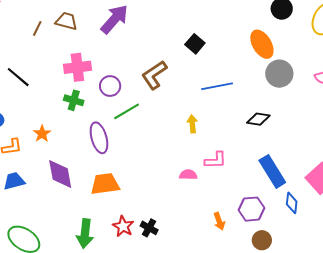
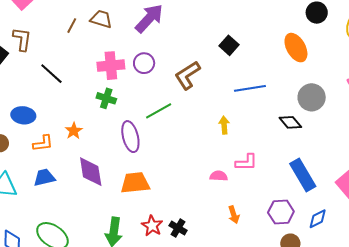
gray circle: (279, 74) -> (312, 97), moved
purple circle: (110, 86) -> (144, 63), moved
black diamond: (258, 119) -> (290, 122), turned 40
blue diamond: (292, 203) -> (318, 219), moved, turned 55
orange arrow: (219, 221) -> (234, 215), moved

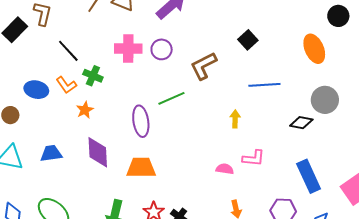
green cross: (106, 98) -> (93, 76), moved
black diamond: (290, 122) -> (301, 123), turned -45
orange L-shape: (43, 143) -> (66, 85), moved, turned 55

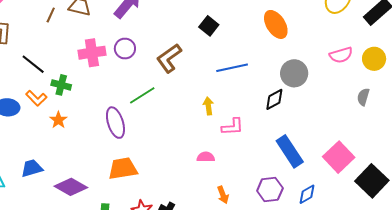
black diamond: (301, 123) -> (274, 99), turned -30
purple diamond: (98, 152) -> (71, 187), moved, turned -48
pink L-shape: (254, 158) -> (233, 127), moved

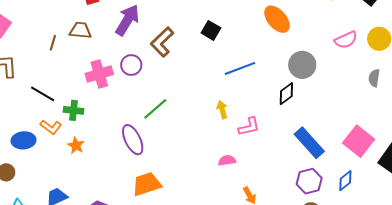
brown L-shape: (169, 58) -> (162, 42), moved
purple hexagon: (270, 189) -> (309, 181), moved
blue diamond: (307, 194) -> (345, 181), moved

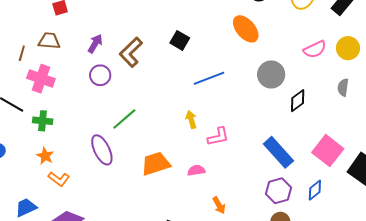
purple arrow: (127, 20) -> (95, 44), moved, size x0.6
pink cross: (99, 74) -> (41, 79), moved, turned 36
black diamond: (286, 94) -> (298, 101), moved
orange L-shape: (51, 127) -> (59, 179), moved
orange trapezoid: (147, 184) -> (156, 164), moved

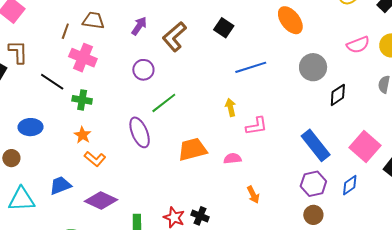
purple circle: (100, 75) -> (143, 70), moved

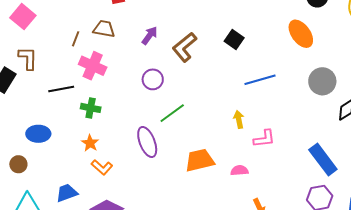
black line: (52, 82) -> (61, 89), turned -45

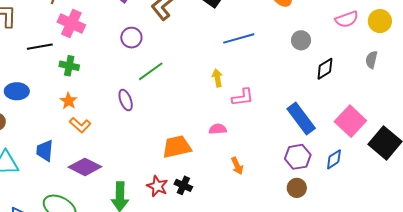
gray circle: (322, 81) -> (301, 40), size x0.7
purple ellipse: (147, 142) -> (126, 100), size x0.7
orange trapezoid: (200, 160) -> (177, 147), moved
blue trapezoid: (67, 193) -> (45, 151), turned -65

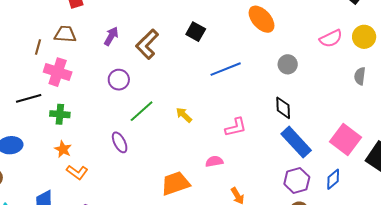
black diamond: (325, 69) -> (283, 108), moved, turned -55
yellow arrow: (217, 78) -> (184, 115), moved, turned -30

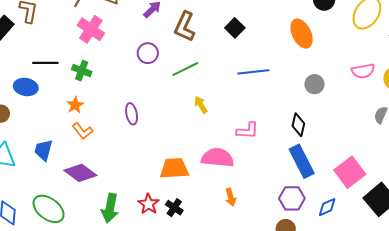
brown L-shape: (147, 44) -> (185, 27), turned -36
black line: (29, 98) -> (45, 63), moved
green line: (142, 111) -> (185, 69), moved
pink semicircle: (214, 161) -> (218, 158), size x1.8

